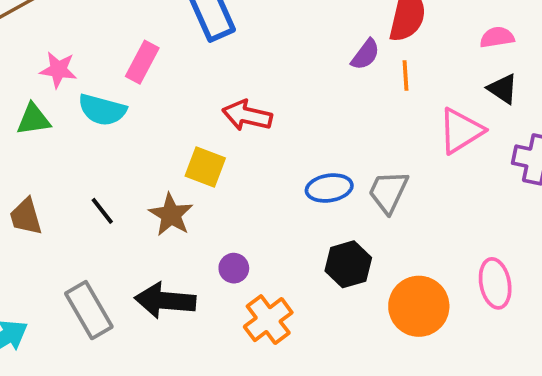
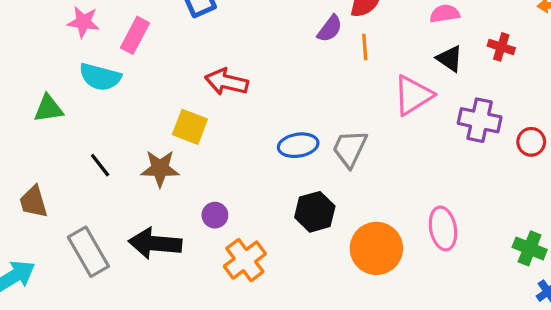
pink star: (58, 70) -> (83, 22), moved
green triangle: (34, 119) -> (48, 109), moved
brown star: (171, 215) -> (160, 168), turned -30
brown trapezoid: (26, 217) -> (33, 202), moved

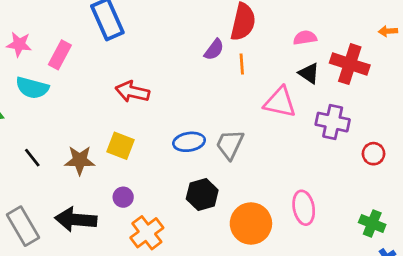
red cross: (501, 47) -> (350, 64), size x1.8
pink triangle: (413, 95) -> (280, 102), turned 44
yellow square: (190, 127) -> (121, 146), moved
red circle: (531, 142) -> (373, 154), moved

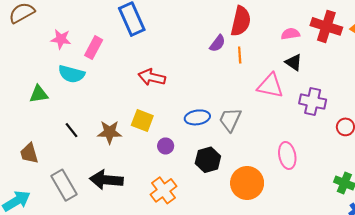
red cross: (350, 64) -> (326, 26), moved
purple circle: (123, 197) -> (166, 146), moved
pink ellipse: (304, 208) -> (287, 155), moved

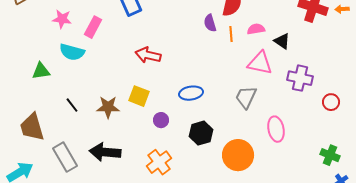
pink semicircle: (290, 34) -> (256, 29), moved
purple semicircle: (217, 43) -> (210, 23), turned 126
gray trapezoid: (230, 120) -> (246, 97), moved
brown trapezoid: (29, 153) -> (32, 127), size x1.4

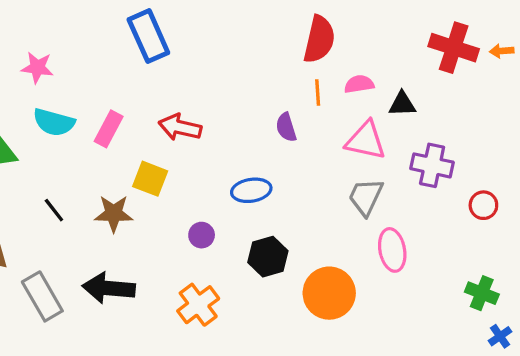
purple semicircle: (210, 23) -> (286, 127), moved
pink rectangle: (93, 27) -> (109, 129), moved
black triangle: (282, 41) -> (402, 104), turned -36
yellow square: (139, 96) -> (150, 179), moved
gray trapezoid: (246, 97) -> (366, 197), moved

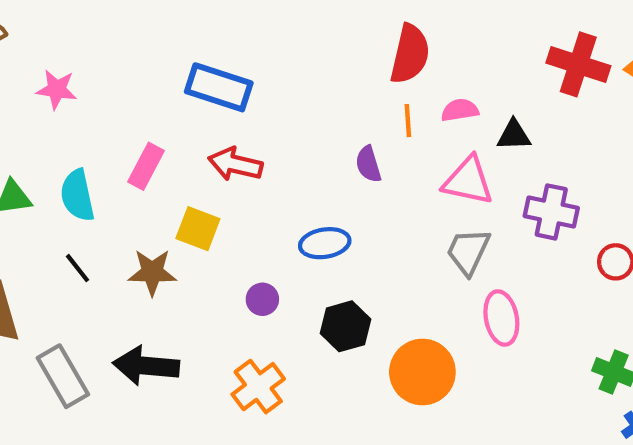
blue rectangle: (148, 36) -> (219, 87), moved, turned -48
cyan semicircle: (54, 122) -> (77, 195), moved, turned 63

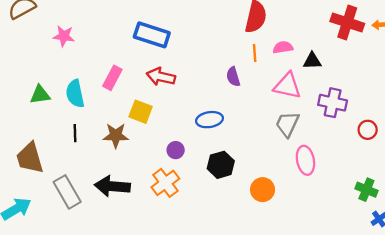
black line: (77, 268) -> (75, 133), turned 36
orange circle: (422, 372) -> (263, 190), size x0.7
orange cross: (258, 387) -> (165, 183), moved

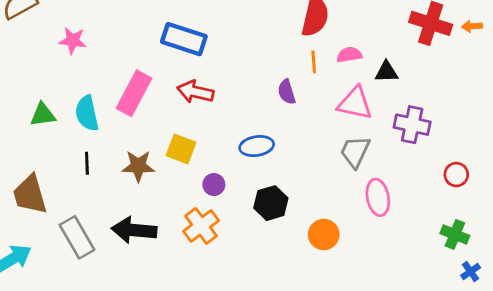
pink rectangle: (112, 78) -> (134, 93), size x1.4
yellow square: (141, 112) -> (181, 149), moved
red circle: (368, 130) -> (456, 175), moved

